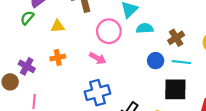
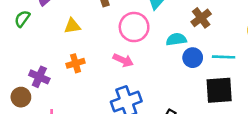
green semicircle: (27, 18) -> (22, 19), moved
cyan semicircle: (145, 28) -> (176, 39), moved
brown cross: (176, 38) -> (201, 18), moved

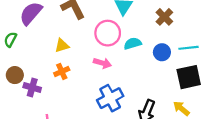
yellow triangle: (72, 26) -> (62, 46), moved
cyan semicircle: (176, 39) -> (133, 43), moved
brown circle: (21, 97) -> (15, 75), moved

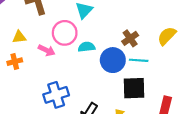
brown cross: (164, 17) -> (130, 38), moved
blue circle: (162, 52) -> (113, 60), size x1.5
pink arrow: (102, 63) -> (47, 50), moved

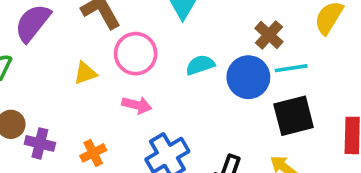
pink circle: (65, 33) -> (136, 54), moved
pink arrow: (47, 50) -> (137, 105), moved
orange cross: (15, 62) -> (93, 153), moved

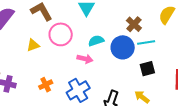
pink arrow: (137, 105) -> (85, 59), moved
black square: (294, 116) -> (147, 69), size x0.7
orange cross: (93, 153) -> (46, 85), moved

